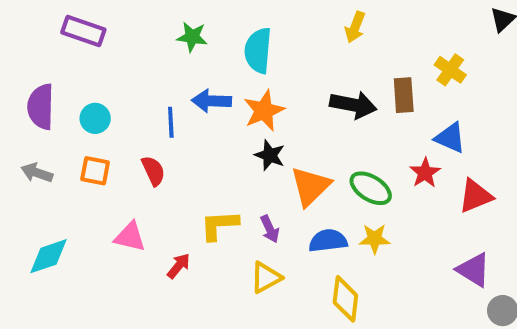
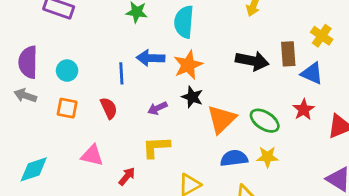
blue triangle: (450, 138) -> (312, 73), moved
gray arrow: (37, 173) -> (25, 96), moved
purple arrow: (270, 229) -> (157, 108), moved, turned 90

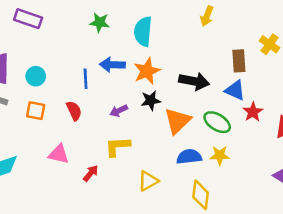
black arrow: (252, 61) -> (194, 81), moved
blue triangle: (312, 73) -> (235, 90), moved
black star: (192, 97) -> (151, 100), turned -30

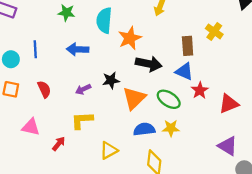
orange star: (147, 71) -> (130, 38), moved
blue line: (86, 79) -> (35, 49), moved

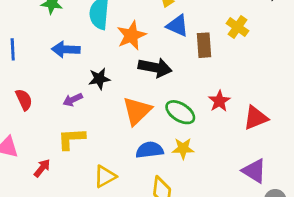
blue triangle: (184, 71) -> (177, 26), moved
black star: (111, 80) -> (99, 79), moved

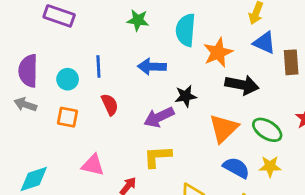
red semicircle: (24, 100) -> (110, 105), moved
purple arrow: (73, 100) -> (159, 117), size x1.5
blue semicircle: (150, 150) -> (236, 168), turned 36

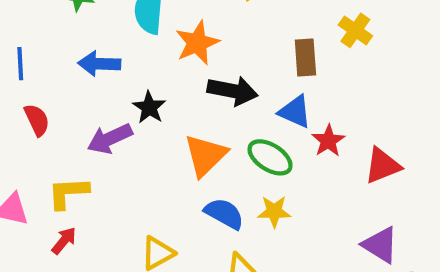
blue triangle: (264, 43) -> (295, 112), moved
black star: (186, 96) -> (149, 107), turned -30
yellow L-shape: (158, 157) -> (68, 193), moved

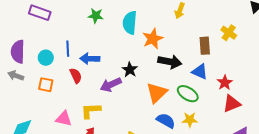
blue arrow: (99, 64) -> (90, 59), moved
red star: (328, 141) -> (225, 83), moved
red triangle: (382, 166) -> (232, 104), moved

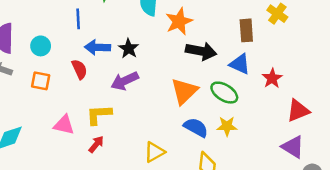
blue line: (68, 49) -> (78, 19), moved
black star: (130, 70) -> (129, 49), moved
red triangle: (232, 104) -> (298, 111), moved

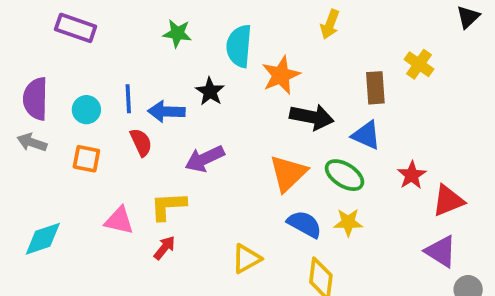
blue line: (78, 19) -> (128, 99), moved
black star: (129, 49) -> (210, 91), moved
red star: (272, 78) -> (412, 175), moved

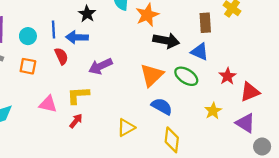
black star: (210, 91) -> (87, 14), moved
yellow star: (348, 222) -> (213, 111), moved, turned -30

